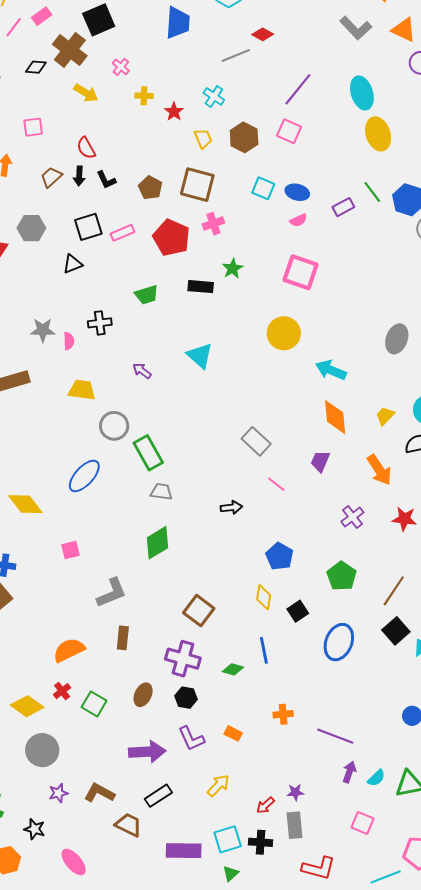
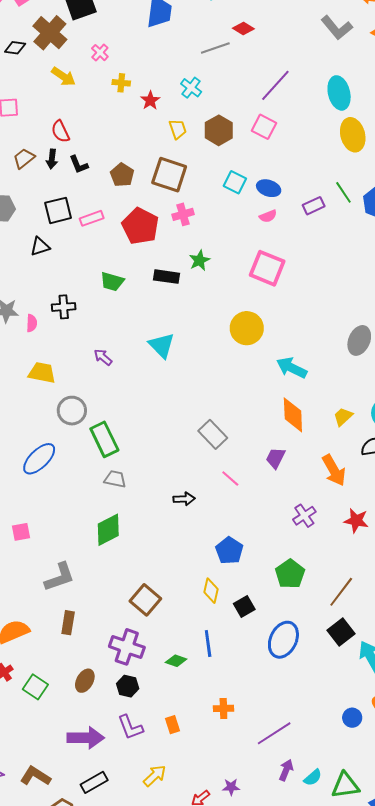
green trapezoid: (147, 295) -> (112, 282), turned 30
orange rectangle: (233, 733) -> (173, 725), turned 42
purple line: (335, 736) -> (274, 733), turned -57

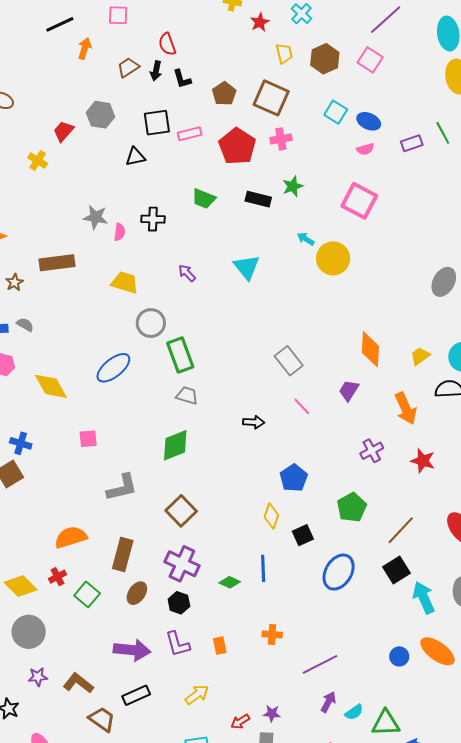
cyan arrow: (292, 368) -> (306, 239), moved, size x0.6
brown square: (145, 600) -> (181, 511), moved
brown rectangle: (68, 623) -> (123, 554), moved, size x1.4

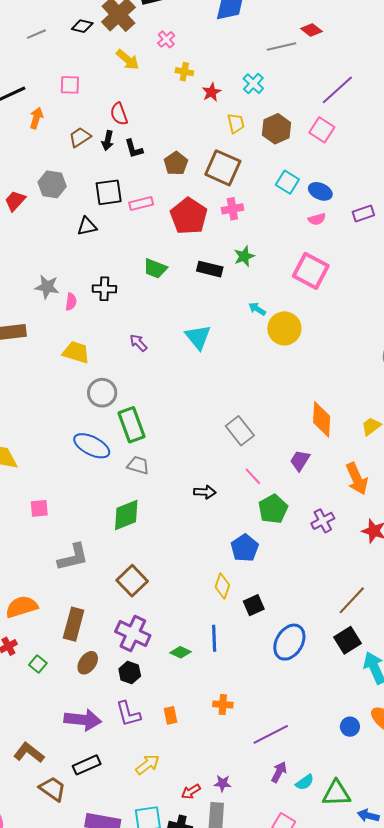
blue ellipse: (113, 368) -> (92, 446), moved, turned 66
green pentagon: (352, 507) -> (273, 509), moved
green square: (87, 594) -> (38, 664), size x0.7

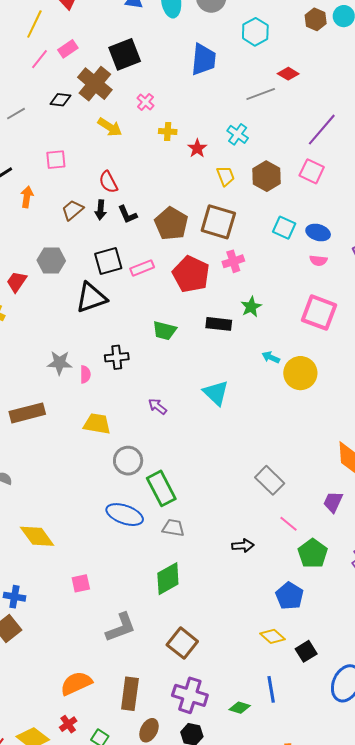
brown pentagon: (176, 163) -> (171, 224), size x1.4
pink semicircle: (317, 219) -> (318, 261), turned 30
black triangle: (87, 226) -> (91, 298), size x1.6
yellow diamond: (222, 586) -> (272, 636), turned -60

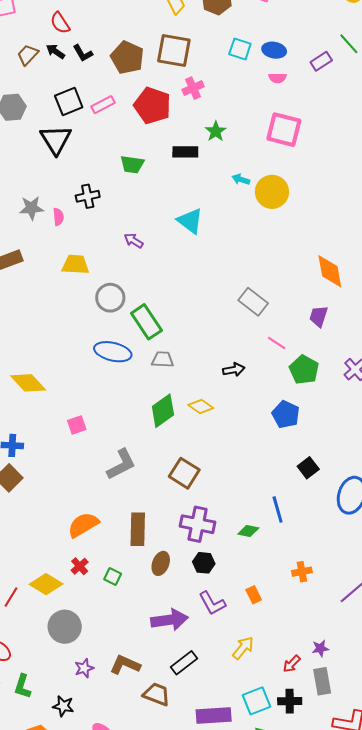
black arrow: (101, 210) -> (55, 51), turned 126
black triangle: (91, 298) -> (56, 140), turned -36
yellow diamond: (272, 636) -> (201, 407), moved

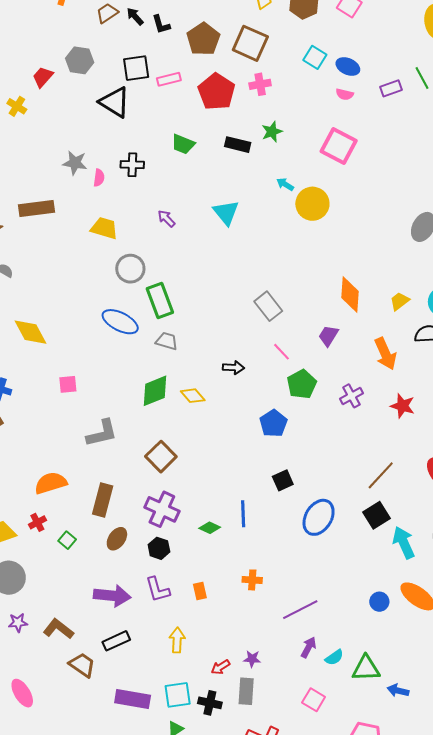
black triangle: (56, 140) -> (115, 102), turned -40
yellow arrow: (243, 648) -> (177, 640), turned -50

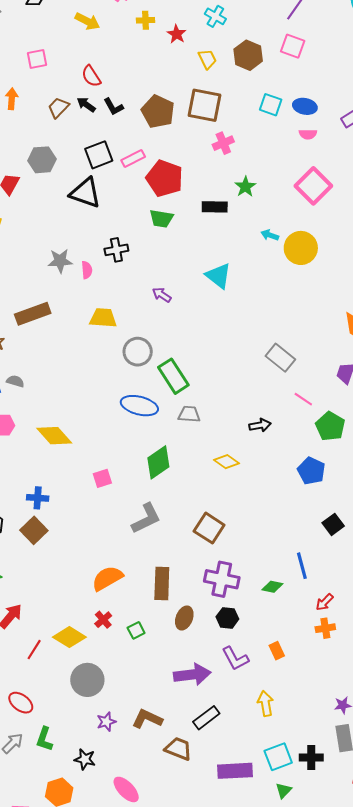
red pentagon: (216, 92) -> (165, 178), moved
pink square: (339, 146) -> (313, 186), turned 30
green diamond: (155, 391) -> (158, 462), moved
green square: (67, 540) -> (136, 630), turned 36
red arrow: (220, 667) -> (325, 602), moved

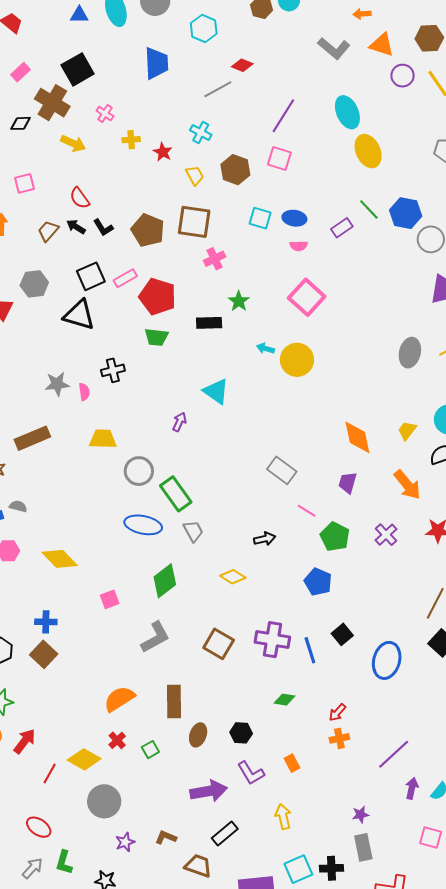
purple arrow: (162, 295) -> (179, 422), moved, turned 84
gray trapezoid: (189, 414) -> (193, 531), turned 60
blue line: (302, 566) -> (310, 650), moved
purple cross: (222, 579) -> (272, 640), moved
brown L-shape: (147, 719) -> (166, 837), size x0.7

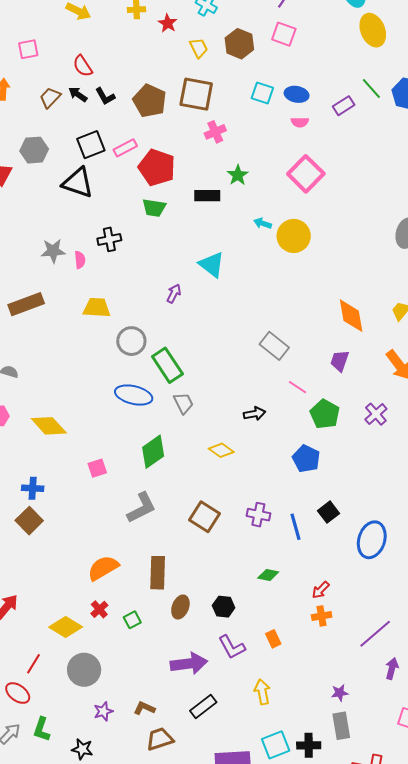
purple cross: (272, 640) -> (258, 515), size x0.7
red line: (50, 774) -> (33, 664), moved
brown trapezoid: (198, 866) -> (160, 739), moved, turned -40

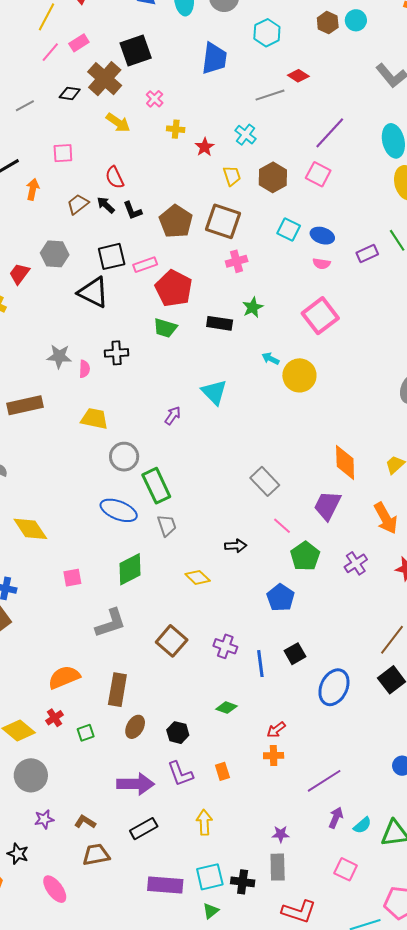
purple trapezoid: (340, 361) -> (327, 505), size x1.4

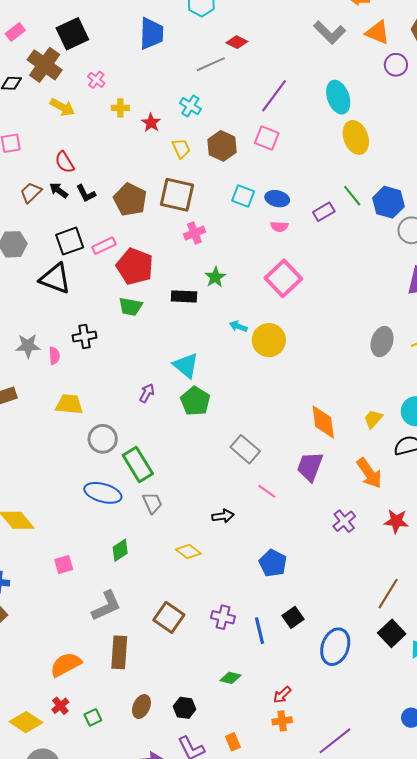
green pentagon: (305, 556) -> (195, 401), moved
green diamond: (130, 569) -> (120, 550), size x0.7
brown rectangle: (117, 690) -> (119, 652), moved

